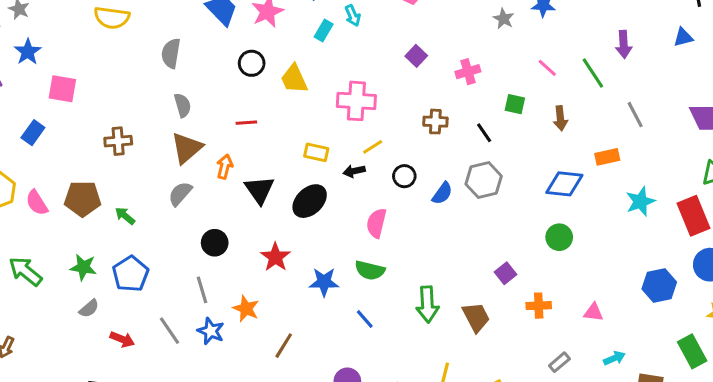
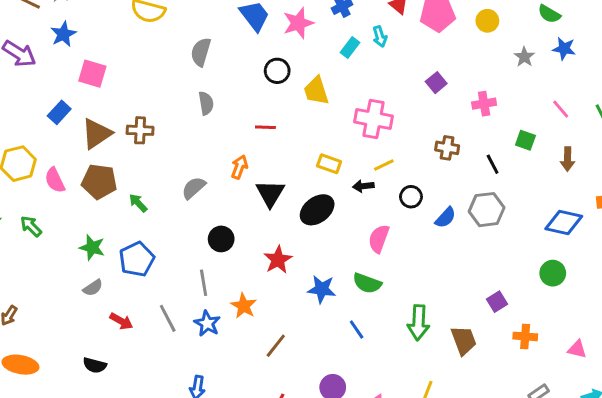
brown triangle: (187, 148) -> (97, 134), moved
green arrow: (25, 271) -> (31, 226), moved, size x0.7

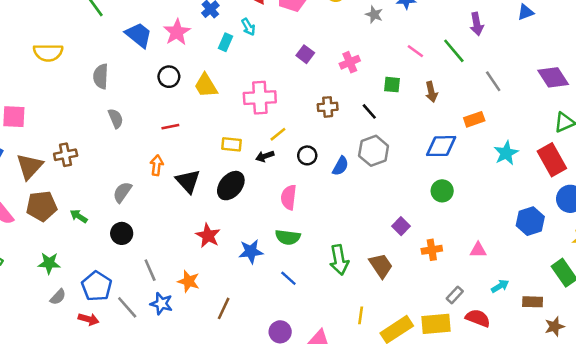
black circle: (221, 239) -> (122, 233), moved
blue pentagon: (137, 259) -> (97, 286), moved

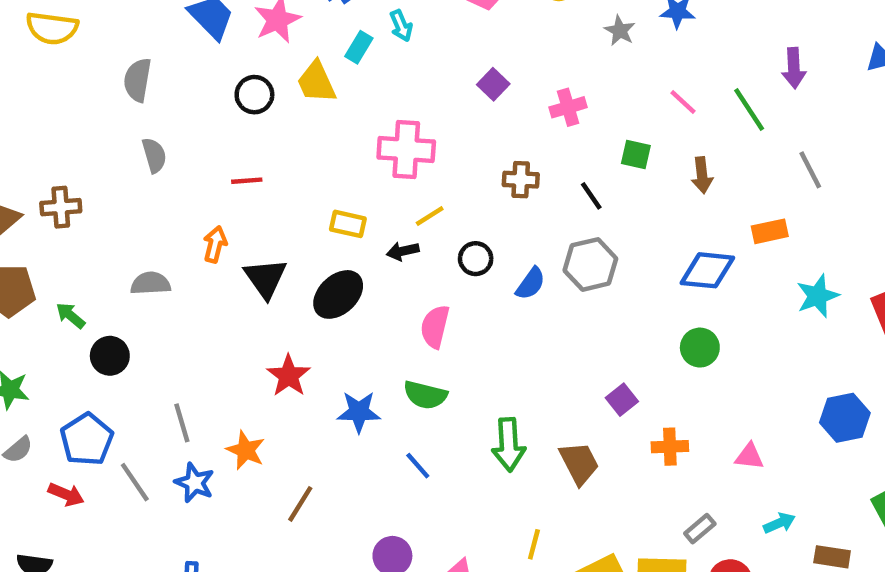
yellow trapezoid: (206, 85) -> (316, 82), moved
gray semicircle: (122, 192) -> (150, 283), turned 45
black circle: (122, 233) -> (110, 356), moved

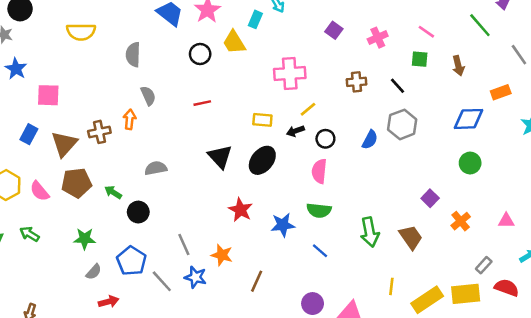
pink line: (683, 102) -> (426, 32), moved
orange arrow: (215, 244) -> (130, 119), moved
black circle: (476, 259) -> (325, 139), moved
orange cross: (670, 447) -> (461, 221), turned -30
red arrow: (66, 494) -> (109, 302), moved, turned -30

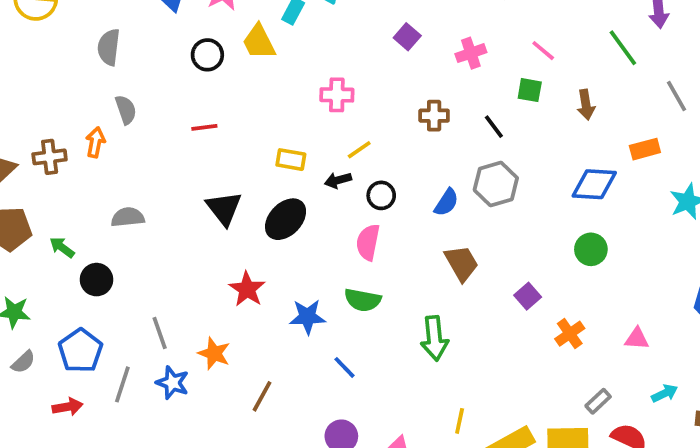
pink cross: (290, 74) -> (337, 95), size x0.7
brown trapezoid: (411, 237) -> (462, 263), moved
blue line: (320, 251) -> (345, 367), moved
gray line: (162, 281) -> (122, 384), turned 55
red arrow: (109, 302) -> (68, 407), moved

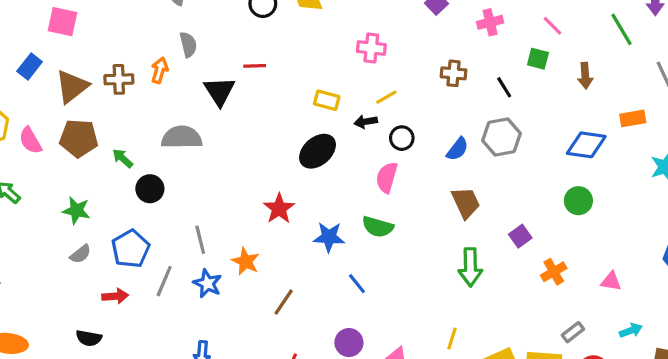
black triangle: (224, 208) -> (219, 91), moved
gray semicircle: (128, 217) -> (182, 137), size x1.4
green arrow: (434, 338) -> (470, 267), moved

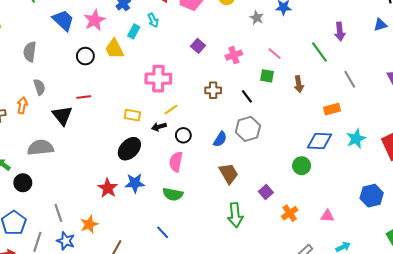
pink cross: (371, 48) -> (158, 79), size x1.4
blue diamond: (586, 145) -> (320, 141), moved
blue star: (329, 237) -> (135, 183), moved
orange star: (246, 261) -> (89, 224), turned 30

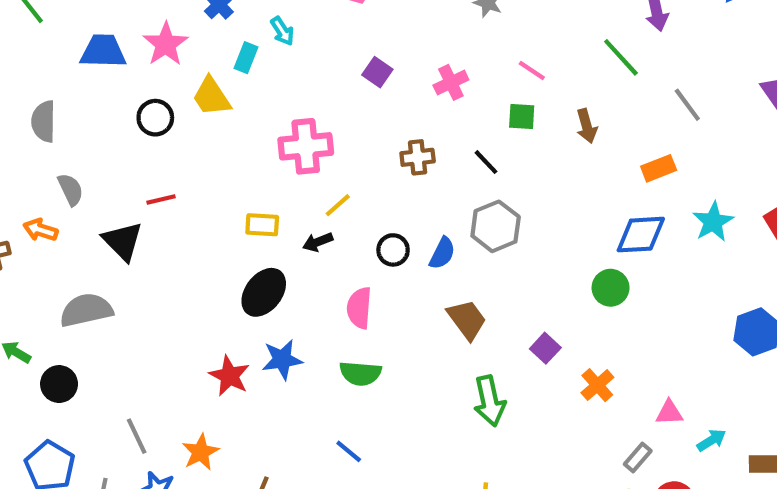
blue trapezoid: (63, 20) -> (103, 51), turned -35
orange arrow: (22, 105) -> (40, 230), turned -77
black circle: (183, 135) -> (393, 250), moved
pink triangle: (327, 216) -> (669, 413), moved

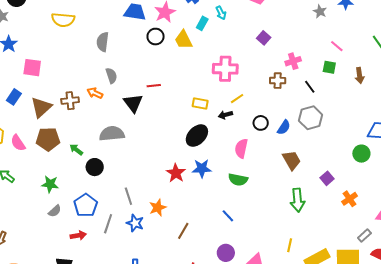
pink cross: (451, 82) -> (293, 61), moved
black circle: (155, 118) -> (156, 37), moved

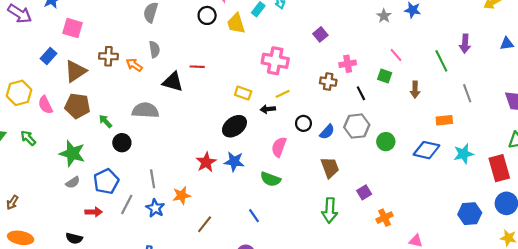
brown cross: (70, 101) -> (108, 56), moved
black triangle: (133, 103) -> (173, 82), turned -45
green circle: (361, 154) -> (386, 142), moved
green star: (50, 184) -> (72, 153), size x1.4

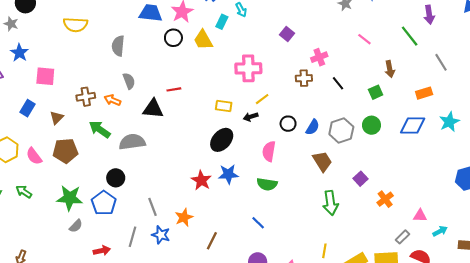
brown triangle: (75, 71) -> (57, 118), size x0.6
green square: (385, 76) -> (376, 92), moved, turned -32
green arrow: (105, 121) -> (100, 129), moved, size x1.5
gray hexagon: (357, 126) -> (341, 130), moved
blue pentagon: (106, 181) -> (104, 203), moved

